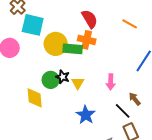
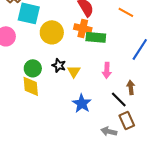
green rectangle: (73, 49) -> (96, 37), moved
green circle: (51, 80) -> (33, 68), moved
brown arrow: (135, 99) -> (131, 87), turned 32

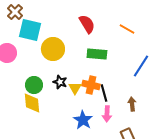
orange cross: (83, 28) -> (91, 85), moved
pink arrow: (107, 70) -> (107, 114), moved
black line: (119, 99) -> (104, 93), moved, turned 30

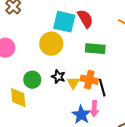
cyan square: (30, 30) -> (64, 22), moved
yellow diamond: (32, 103) -> (18, 98), moved
pink arrow: (107, 114) -> (94, 109), moved

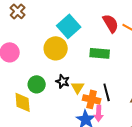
red semicircle: (85, 19) -> (111, 23), moved
cyan square: (64, 22) -> (69, 26), turned 35
orange cross: (89, 80) -> (92, 99), moved

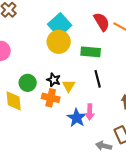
yellow circle: (56, 48) -> (59, 42), moved
black line: (107, 92) -> (98, 79), moved
orange cross: (92, 99) -> (51, 98), moved

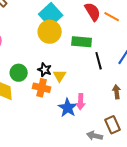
black line: (98, 79) -> (99, 61), moved

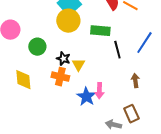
green circle: (19, 73) -> (37, 47), moved

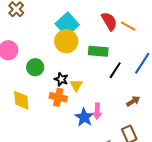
black line: (117, 50) -> (115, 70), turned 48
brown arrow: (135, 81) -> (133, 101), turned 64

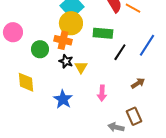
orange cross: (58, 97) -> (63, 40), moved
blue star: (84, 117) -> (63, 99), moved

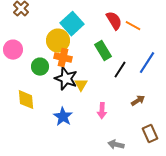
yellow circle: (71, 23) -> (58, 41), moved
green rectangle: (103, 33) -> (103, 51), turned 54
black star: (66, 61) -> (66, 79), size x1.6
brown rectangle: (134, 116) -> (150, 134), moved

